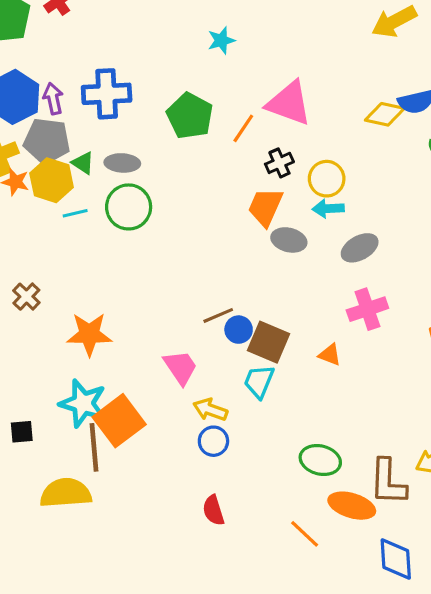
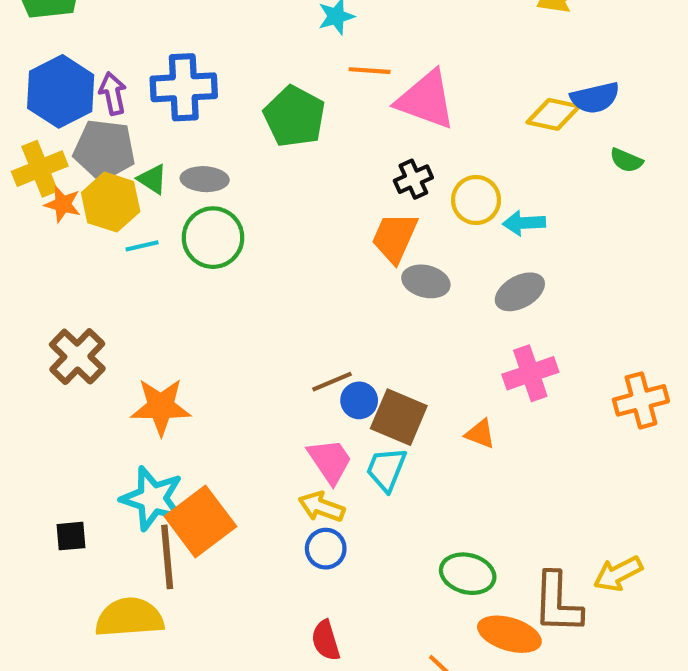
orange line: (243, 128) -> (370, 71), moved, turned 60
cyan arrow: (328, 209) -> (524, 223), moved
brown cross: (26, 297) -> (77, 357), size x1.5
pink trapezoid: (180, 367) -> (330, 461), moved

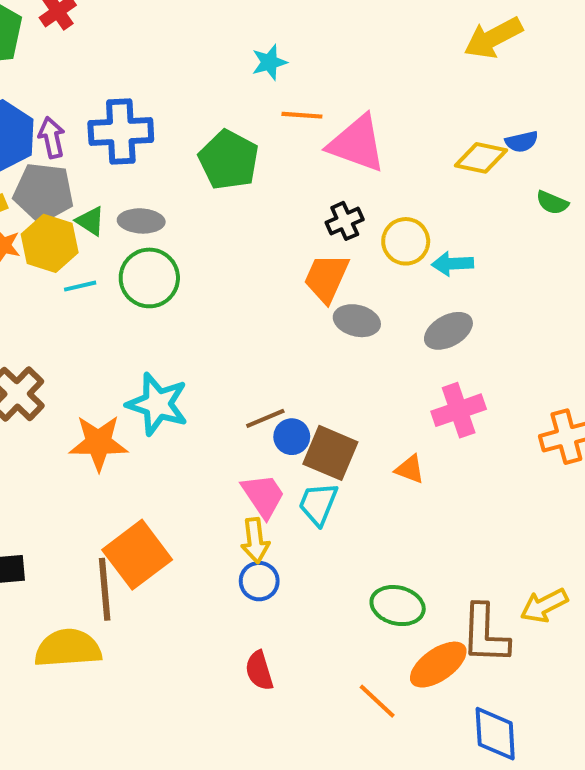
blue semicircle: (595, 98) -> (522, 142), size x0.7
cyan star: (152, 499) -> (157, 404), moved
yellow arrow: (322, 507) -> (255, 540), turned -117
orange ellipse: (509, 634) -> (438, 665), turned -52

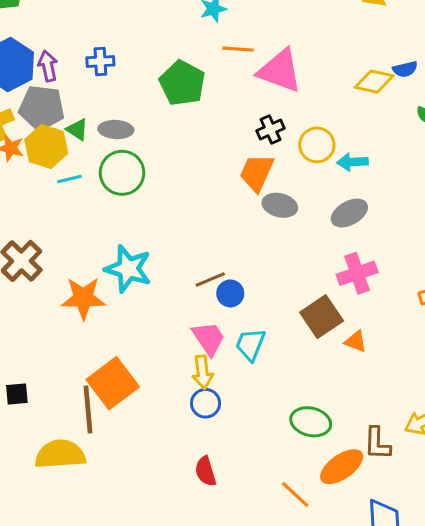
blue cross: (121, 131) -> (100, 61), size x0.6
brown square: (330, 453) -> (322, 317), moved, turned 33
orange triangle: (410, 469) -> (356, 341), moved
brown L-shape: (485, 634) -> (377, 443), size x0.7

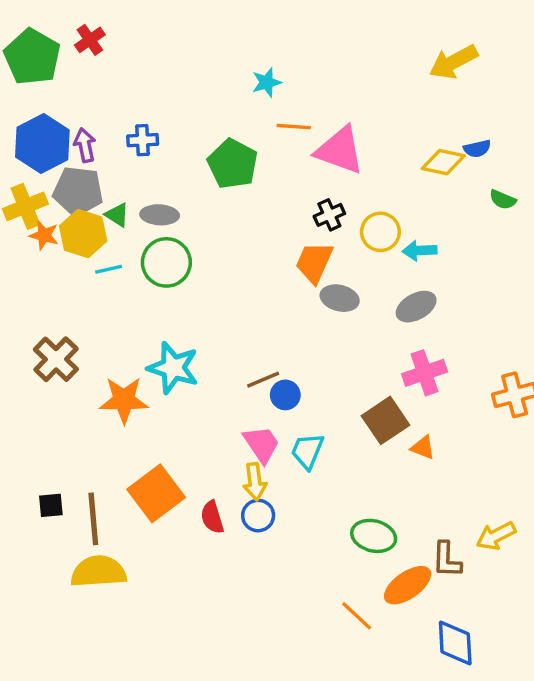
brown line: (88, 409) -> (93, 519), moved
red semicircle: (206, 471) -> (212, 517), moved

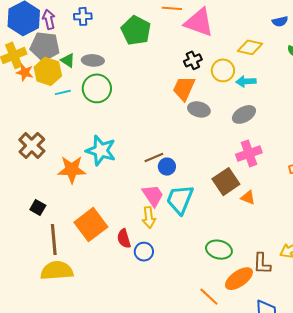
yellow diamond: (443, 162) -> (250, 47), moved
cyan trapezoid: (307, 451) -> (180, 200), size x1.4
black square: (51, 505) -> (38, 208), moved, turned 35
blue circle: (258, 516) -> (144, 252), moved

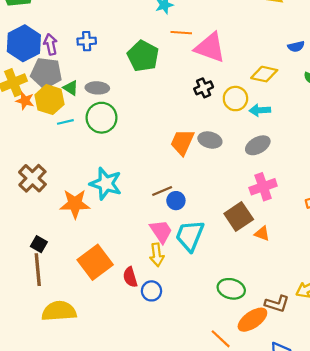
orange trapezoid: (184, 88) -> (182, 142), moved
brown line: (54, 240) -> (38, 270), moved
brown L-shape: (262, 264) -> (277, 304), turned -75

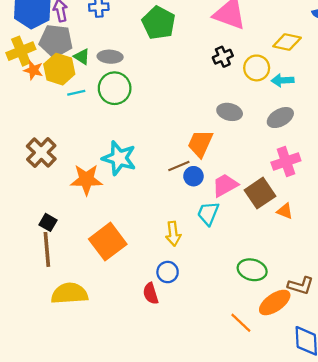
orange trapezoid: (182, 142) -> (200, 143), moved
pink trapezoid: (161, 231) -> (225, 185), moved, turned -85
cyan trapezoid: (190, 236) -> (208, 213), size x0.7
red semicircle: (130, 277) -> (151, 293), moved

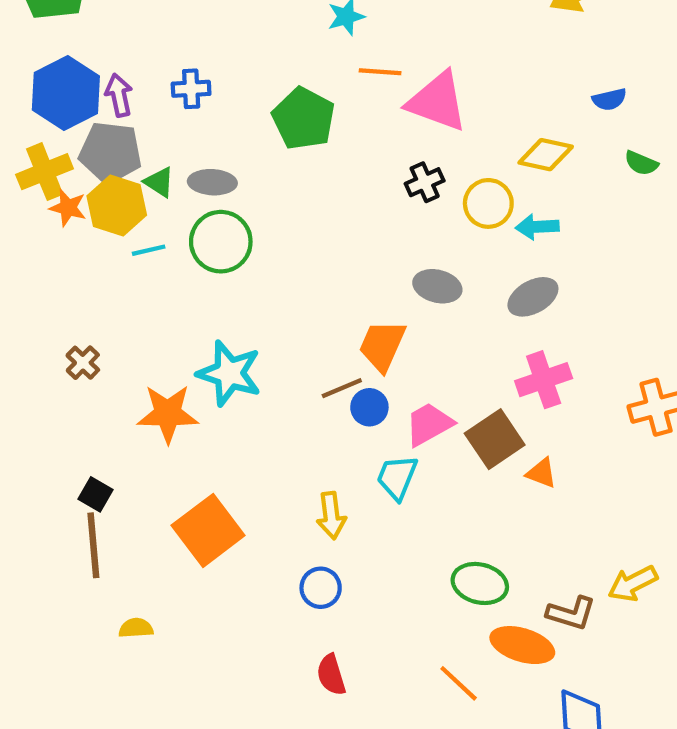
brown cross: (41, 153) -> (83, 363), size x0.6
yellow semicircle: (69, 293) -> (136, 628), size x0.5
red semicircle: (151, 293) -> (331, 675), moved
orange ellipse: (275, 302) -> (522, 645), turned 52

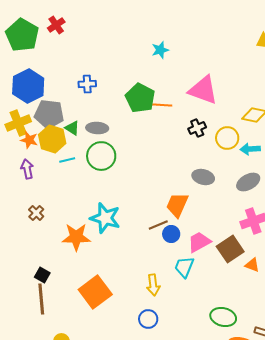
orange line: (380, 72) -> (162, 105), moved
purple arrow: (119, 95) -> (27, 169), moved

